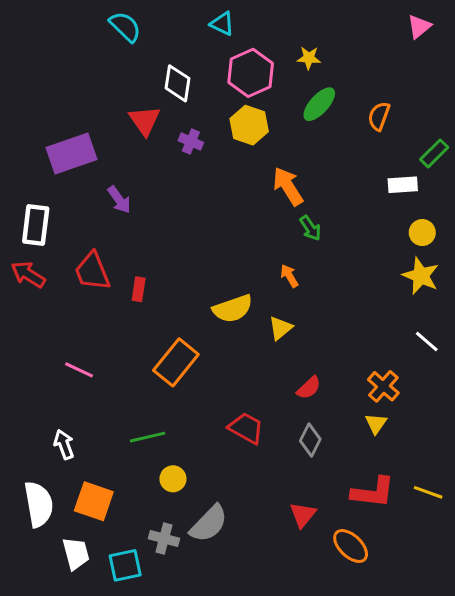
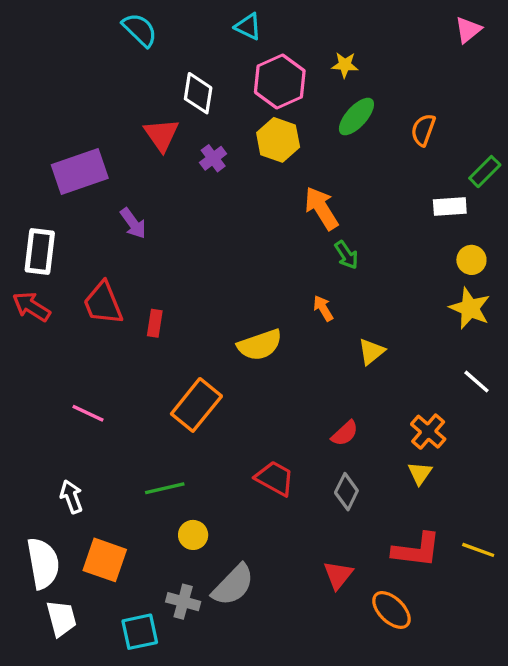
purple cross: (191, 142) -> (213, 158), turned 30
yellow triangle: (280, 328) -> (371, 352), moved
white trapezoid: (76, 553) -> (61, 618), moved

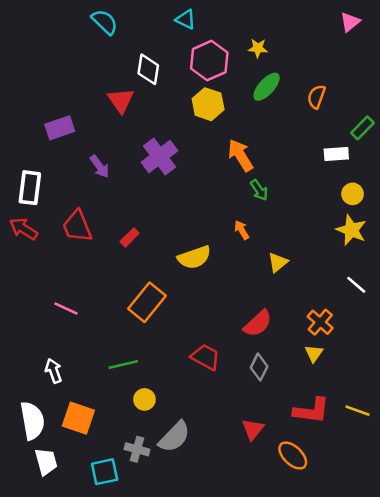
purple cross: (213, 158) -> (159, 156), moved, size x1.8
purple rectangle: (80, 172) -> (60, 128), size x0.7
red rectangle: (155, 323) -> (130, 237), moved, turned 36
red semicircle: (345, 433) -> (258, 323), size x1.4

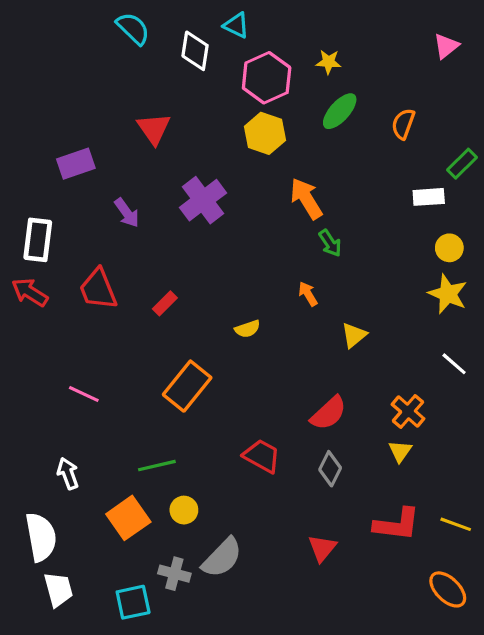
pink triangle: (350, 22) -> (446, 46), moved
white diamond: (148, 69) -> (195, 51), moved
yellow semicircle: (194, 257) -> (247, 329), size x0.6
orange square: (78, 418) -> (128, 518), moved, turned 36
orange ellipse: (293, 456) -> (448, 589), moved

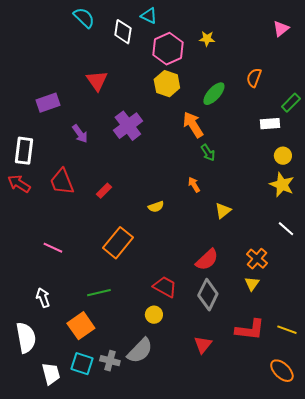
green ellipse: (340, 111) -> (214, 94), moved
gray diamond: (330, 469) -> (208, 295), size x1.4
yellow circle: (184, 510) -> (154, 315), moved
white trapezoid: (58, 589) -> (51, 374), moved
cyan square: (133, 602) -> (82, 364), moved, turned 30

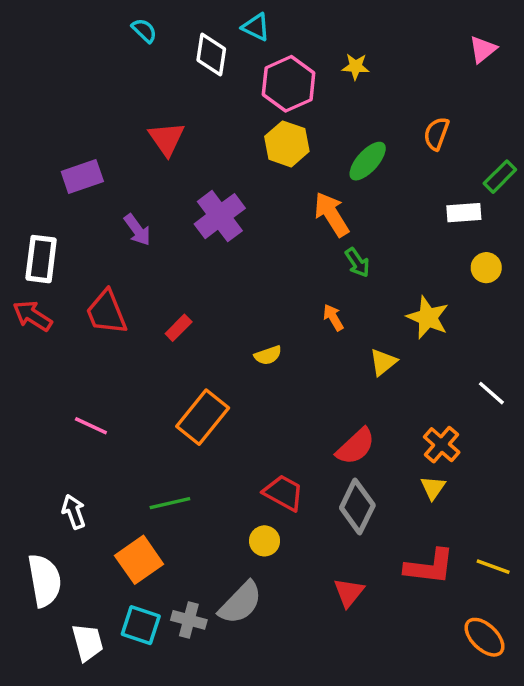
cyan semicircle: (84, 18) -> (144, 30), size x0.7
yellow star: (282, 185) -> (428, 317), moved

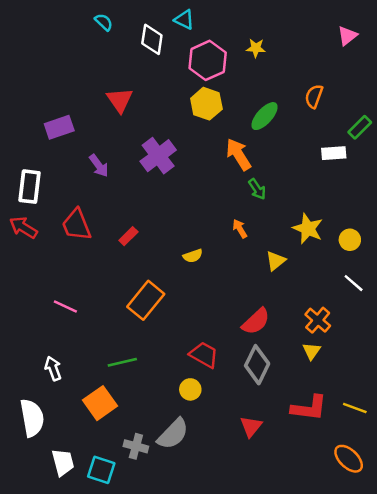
yellow circle: (486, 268) -> (350, 240), moved
cyan square: (141, 625) -> (101, 470), moved

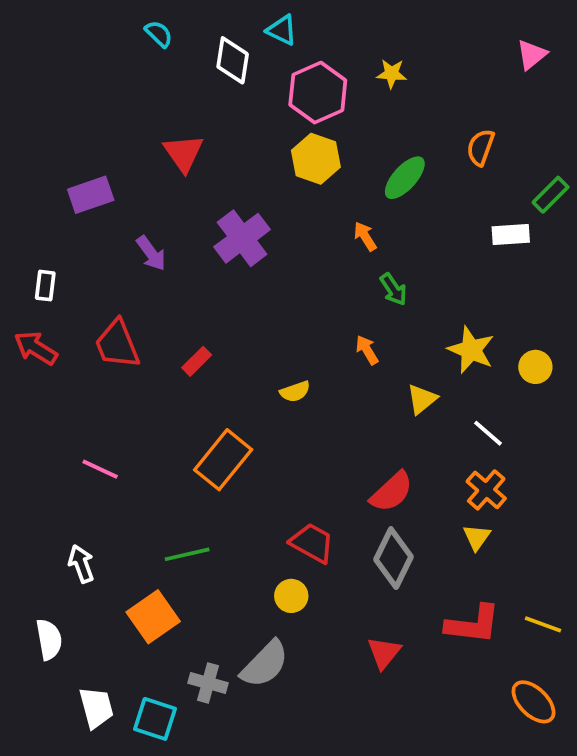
orange arrow: (239, 154) -> (365, 236), size x0.6
white rectangle: (30, 187) -> (45, 286), size x0.6
white line: (354, 283) -> (488, 433), moved
white semicircle: (32, 418) -> (49, 639), size x0.7

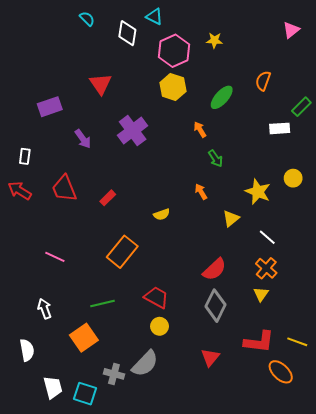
yellow circle: (535, 367) -> (293, 178), moved
red trapezoid: (312, 543) -> (156, 297), moved
orange ellipse: (534, 702) -> (281, 372), moved

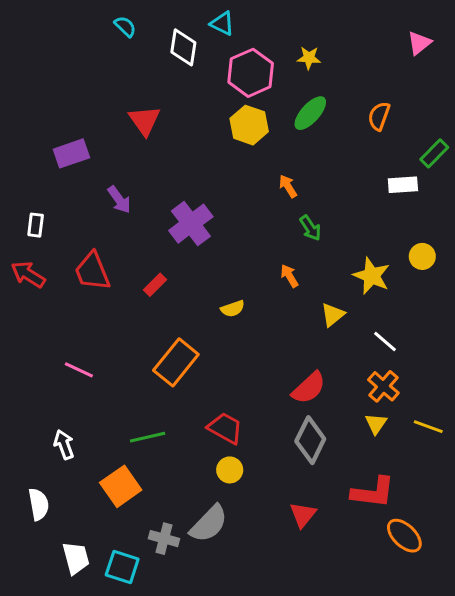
green ellipse: (222, 97) -> (310, 113), moved
purple cross: (133, 131) -> (191, 224), moved
yellow line: (297, 342) -> (428, 427), moved

